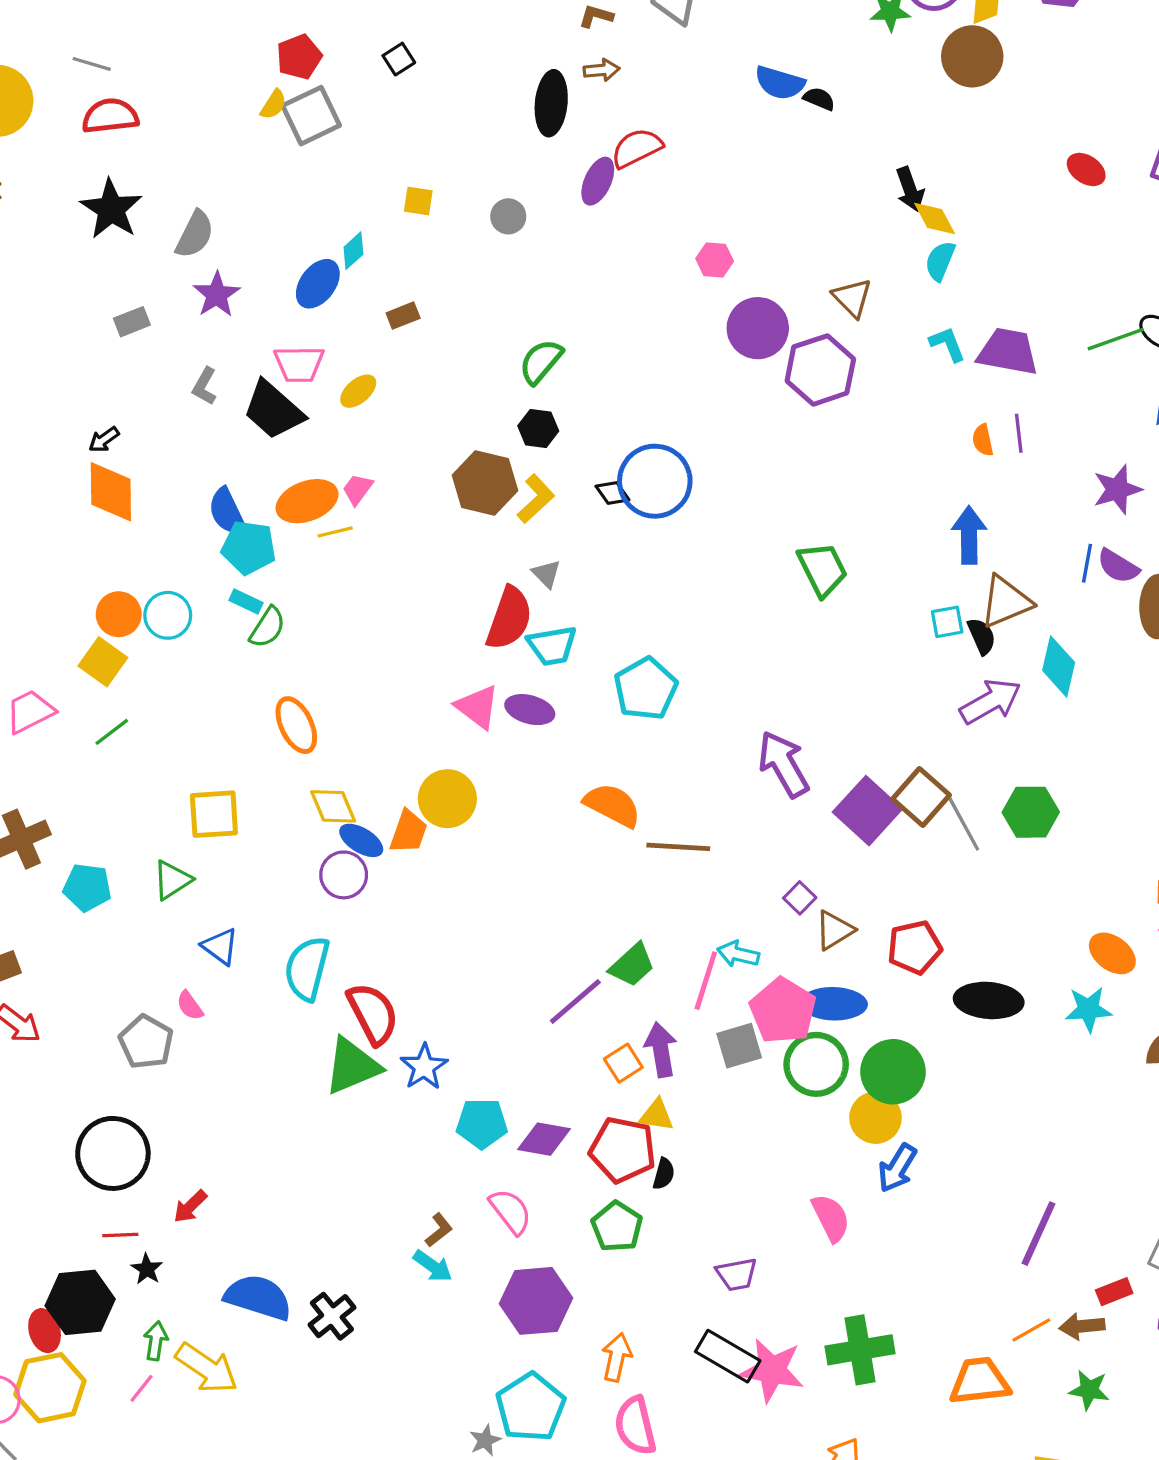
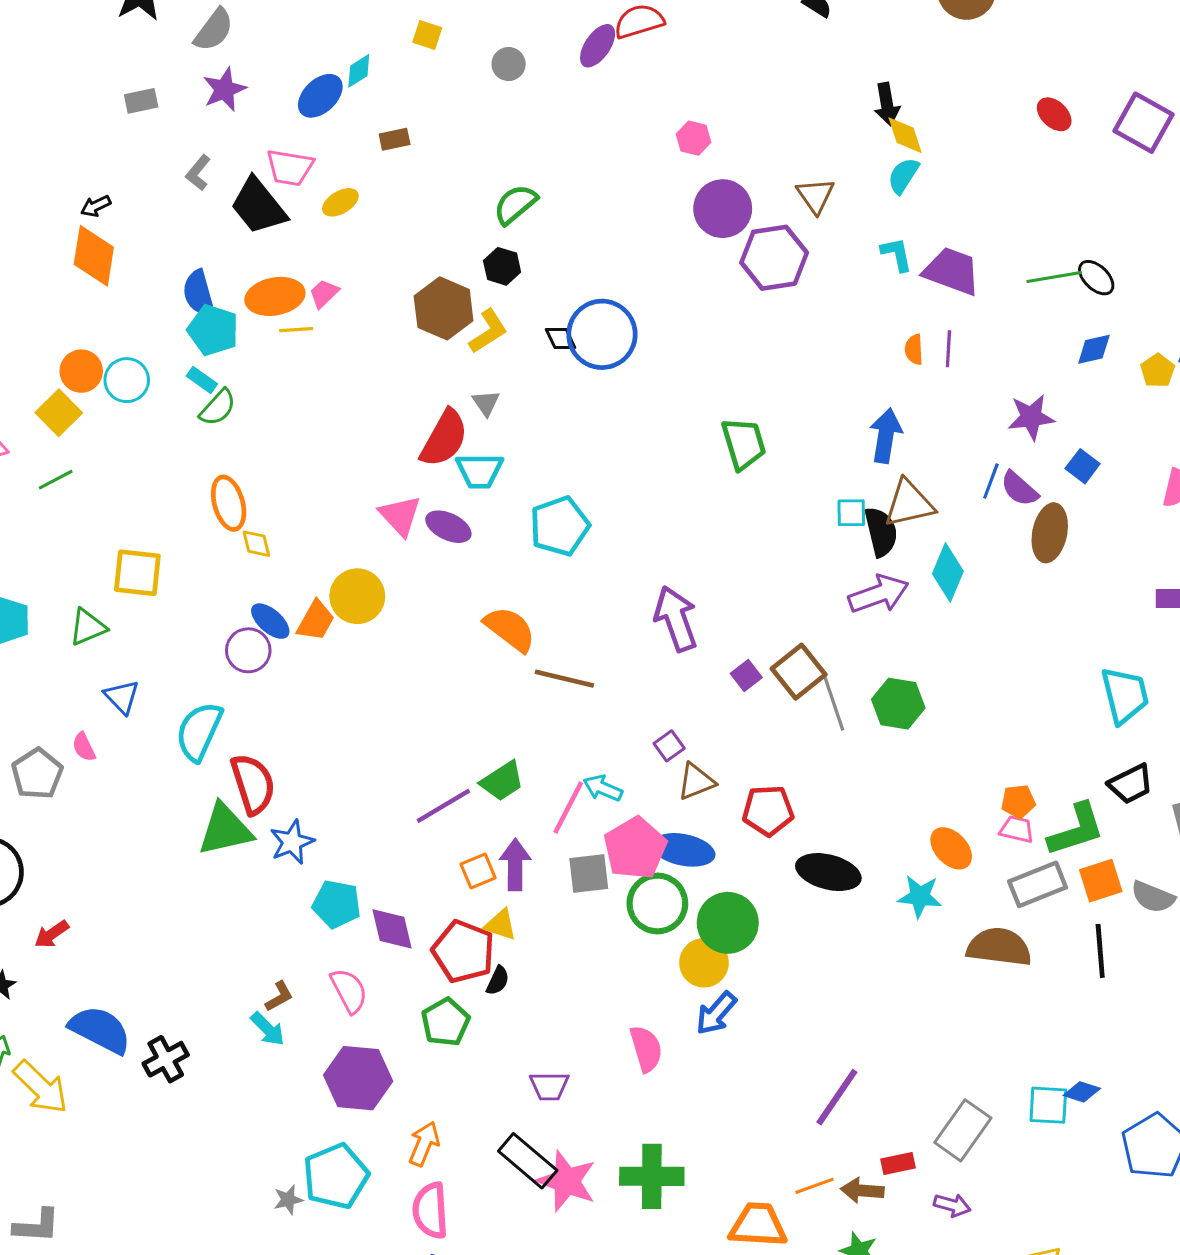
black semicircle: (982, 636) -> (881, 532), size x1.4
yellow diamond: (333, 806) -> (256, 544), moved, size x0.7
purple square: (867, 811) -> (746, 676), size x0.5
purple diamond: (544, 1139) -> (392, 929), turned 57

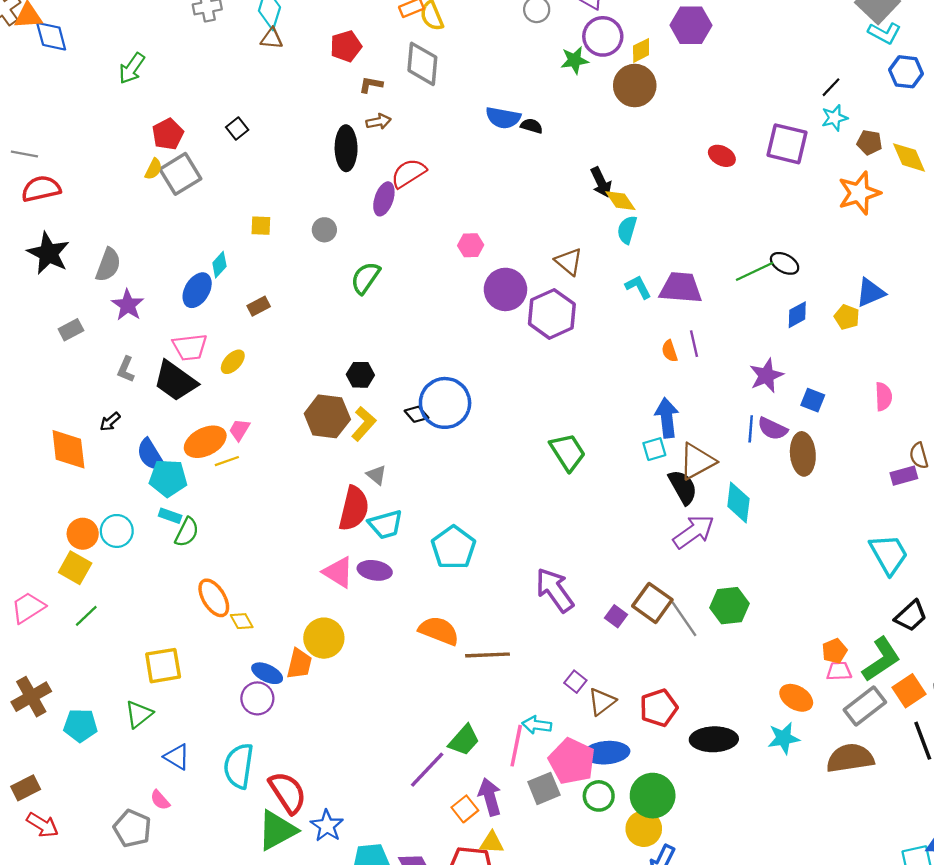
green semicircle: (515, 204) -> (365, 278), moved
black arrow: (96, 206) -> (110, 422), moved
cyan square: (851, 513) -> (654, 449), moved
green circle: (657, 903) -> (599, 796), size x0.7

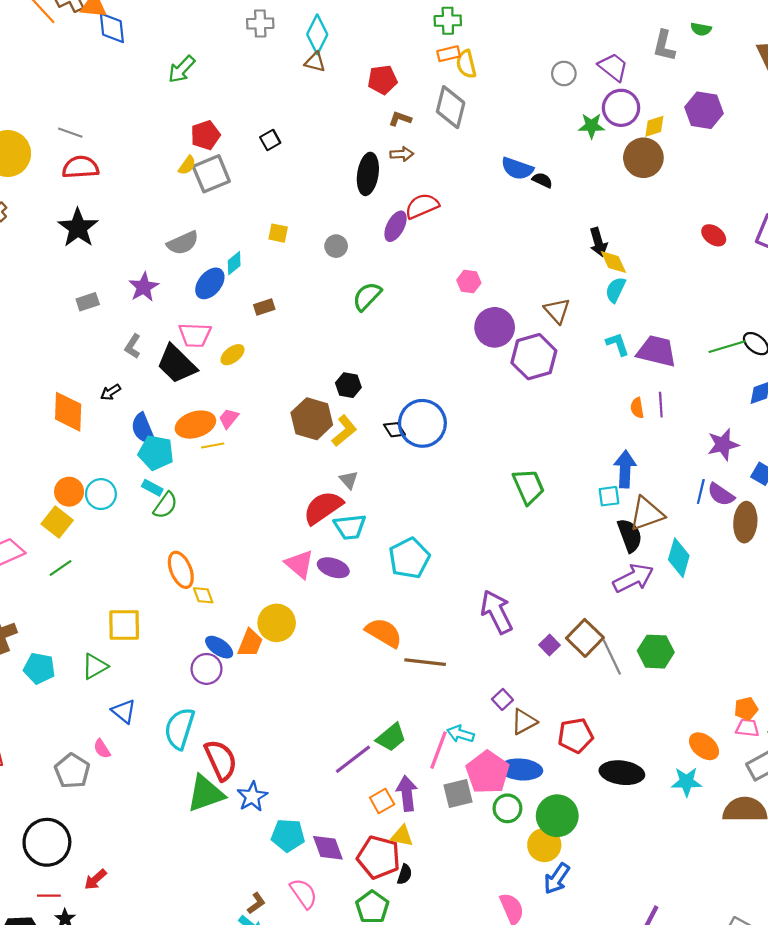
gray semicircle: (108, 265) -> (183, 243), moved, turned 36
red semicircle: (354, 509) -> (323, 508), turned -147

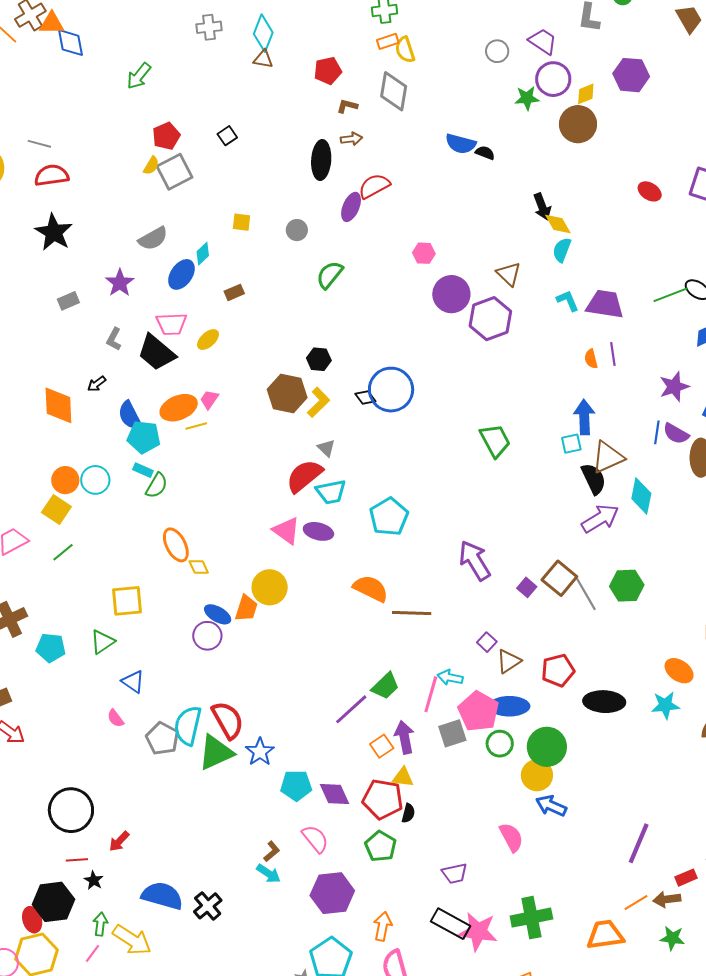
cyan semicircle: (180, 729) -> (188, 726), moved
gray pentagon: (72, 771) -> (162, 739), moved
blue arrow: (557, 879) -> (551, 806), turned 84

